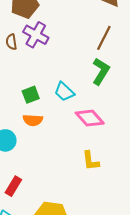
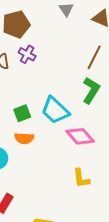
purple cross: (36, 35) -> (27, 54), size x0.7
cyan trapezoid: (64, 92) -> (55, 110), size x1.4

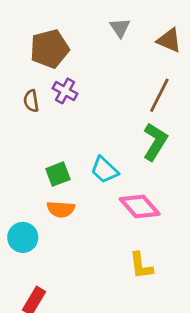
cyan trapezoid: (55, 110) -> (104, 170), size x0.7

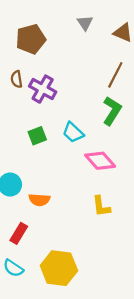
purple cross: (65, 91) -> (43, 89), moved, size x1.4
orange semicircle: (61, 209) -> (39, 200), moved

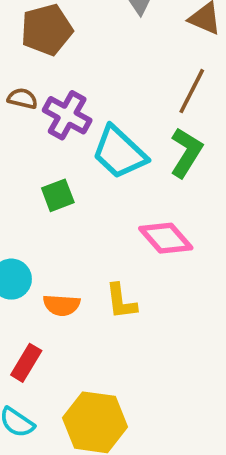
brown semicircle: (17, 79) -> (22, 99), turned 112
cyan trapezoid: (73, 132) -> (119, 152), moved, size x1.5
yellow L-shape: (101, 206) -> (121, 301), moved

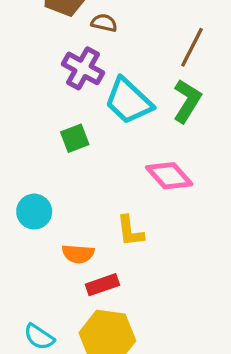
brown semicircle: (22, 99) -> (104, 23), moved
orange semicircle: (62, 305) -> (78, 254), moved
red rectangle: (26, 363) -> (102, 285), moved, turned 40

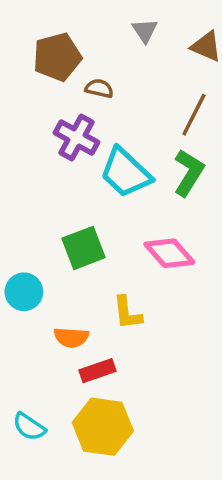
green square: (75, 138) -> (83, 248), moved, size x1.4

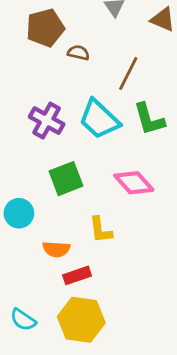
brown line: (194, 115) -> (128, 73), moved
purple cross: (76, 138) -> (47, 121), moved
green L-shape: (189, 173) -> (149, 119), turned 132

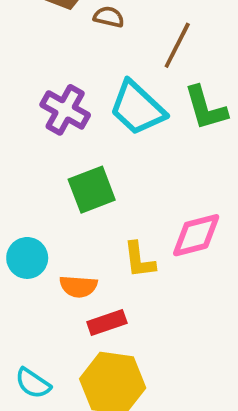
pink diamond: (134, 183) -> (196, 235), moved, turned -63
cyan circle: (19, 213) -> (27, 258), moved

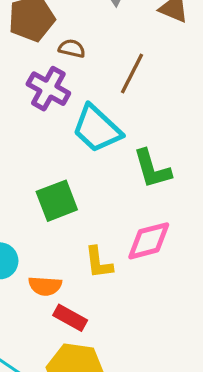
green L-shape: (206, 108) -> (152, 169), moved
purple cross: (65, 110) -> (48, 89), moved
red rectangle: (107, 323) -> (70, 318), turned 48

